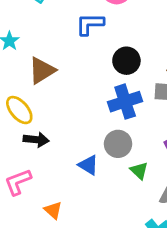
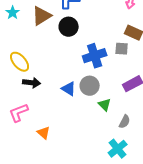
black circle: (126, 61) -> (69, 27), moved
brown triangle: (42, 71) -> (42, 16), moved
blue triangle: (88, 165) -> (69, 89), moved

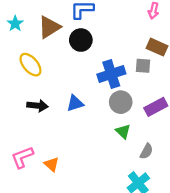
yellow ellipse: (20, 62) -> (30, 65), moved
gray circle: (90, 86) -> (121, 102), moved
blue triangle: (69, 89) -> (75, 103), moved, turned -49
pink L-shape: (19, 113) -> (22, 157), moved

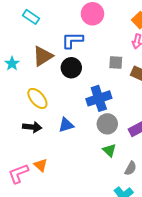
cyan star: (15, 24) -> (12, 64), moved
yellow ellipse: (30, 65) -> (37, 98), moved
gray square: (143, 66) -> (116, 62), moved
orange triangle: (52, 164) -> (41, 165), moved

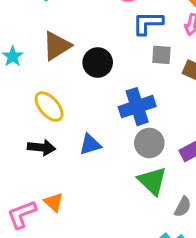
blue L-shape: (72, 40) -> (148, 23), moved
green triangle: (109, 150) -> (152, 181), size x1.5

